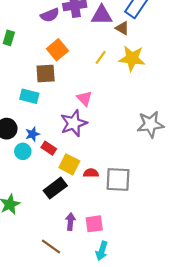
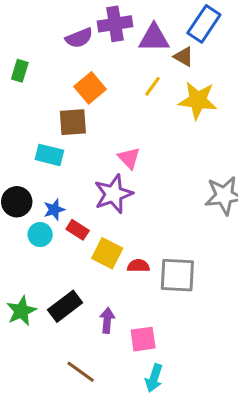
yellow line: (101, 57) -> (152, 86), moved
black rectangle: (55, 188) -> (65, 306), moved
purple arrow: (70, 222) -> (107, 320), moved

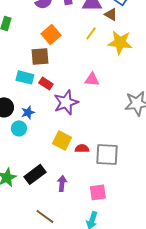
pink triangle: (129, 158) -> (92, 79), moved, turned -42
red rectangle: (78, 230) -> (46, 83), moved
pink square: (143, 339) -> (98, 192), moved

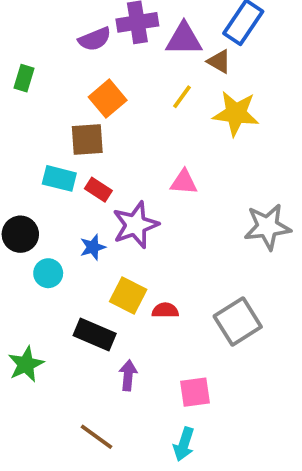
blue star: (28, 112) -> (93, 247), moved
gray square: (107, 154) -> (238, 322), moved, turned -35
black rectangle: (35, 174) -> (95, 335), moved, turned 60

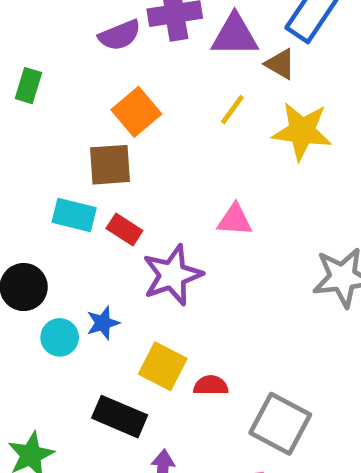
blue star: (93, 247) -> (103, 323), moved
gray square: (238, 322) -> (280, 424), moved, turned -30

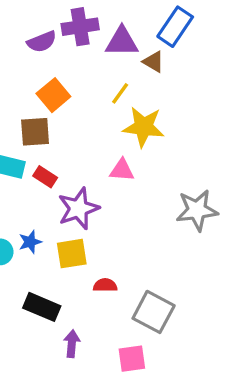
yellow star: (302, 131) -> (144, 127), moved
yellow square: (163, 366) -> (72, 254), moved, turned -36

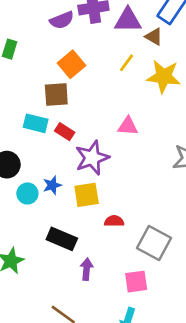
yellow star: (144, 127) -> (164, 77), moved

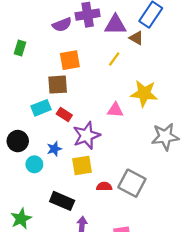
orange square: (71, 64) -> (70, 60), turned 30
yellow star: (164, 77) -> (144, 93), moved
cyan rectangle: (36, 123) -> (41, 108), turned -36
blue star: (52, 185) -> (54, 149), moved
gray square: (154, 243) -> (132, 183), moved

